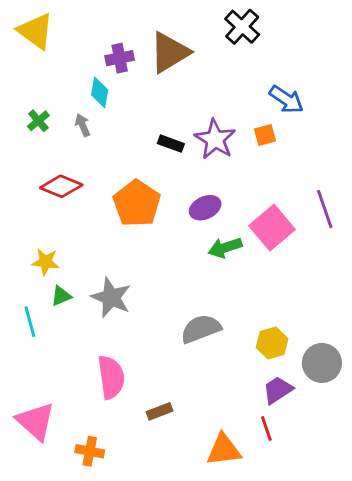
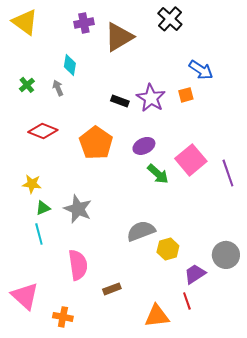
purple cross: (120, 58) -> (84, 23), moved
purple line: (325, 209) -> (228, 173), moved
green arrow: (225, 248) -> (158, 174), turned -120
cyan line: (30, 322) -> (39, 234), moved
yellow hexagon: (272, 343) -> (168, 249), moved

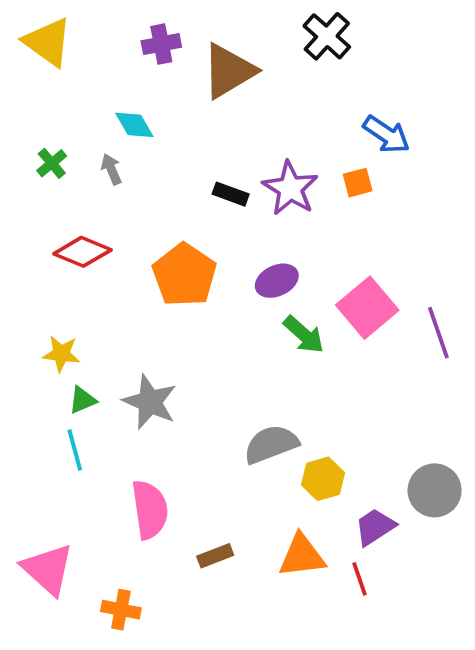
cyan diamond: (70, 65) -> (134, 125), turned -40
orange triangle: (157, 316) -> (302, 556), moved

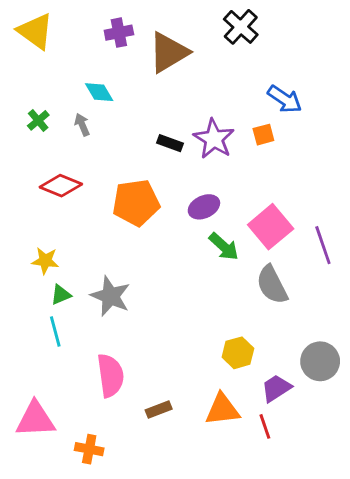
orange pentagon: (184, 275) -> (136, 203), turned 30
gray semicircle: (271, 444) -> (272, 285), moved, turned -96
pink triangle: (48, 569) -> (35, 419), turned -45

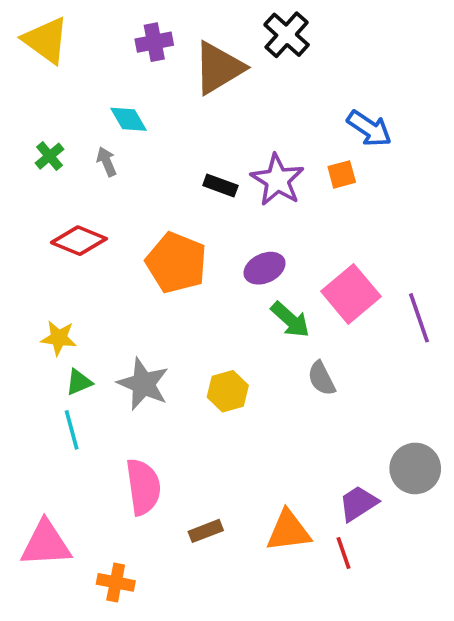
black cross: (241, 27) -> (287, 35), moved
orange pentagon: (136, 203) -> (176, 263), turned 30
gray semicircle: (272, 285) -> (321, 378), moved, size x0.7
yellow hexagon: (238, 353) -> (228, 391), moved

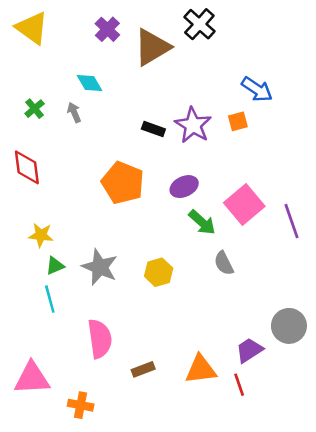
purple cross: (154, 42) -> (107, 29), turned -35
red diamond: (79, 241) -> (27, 167), moved, turned 60

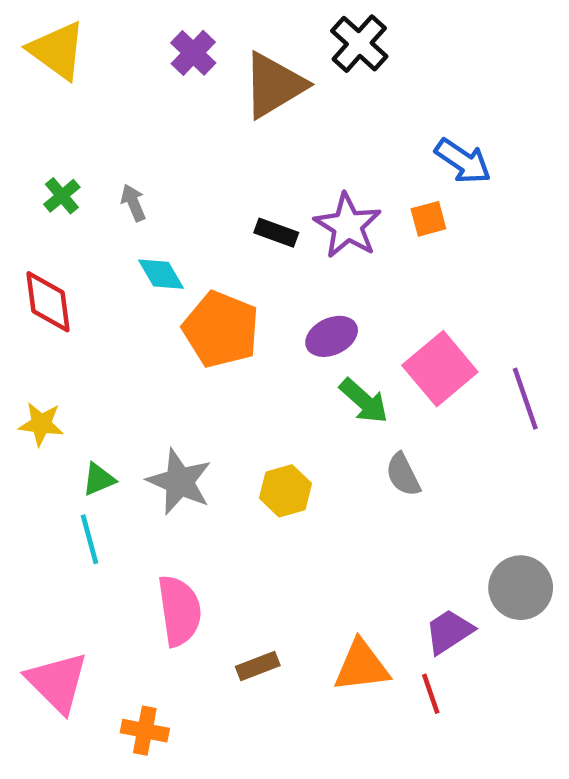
cyan diamond: (89, 83) -> (161, 274), moved
yellow star: (41, 235) -> (41, 424), moved
pink triangle: (32, 378) -> (57, 682), turned 48

